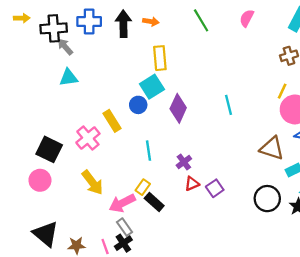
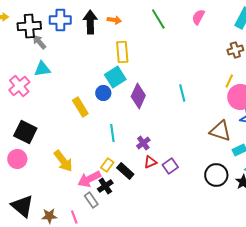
pink cross: (88, 138) -> (19, 86), moved
black rectangle: (154, 202) -> (125, 171), moved
black cross: (123, 243) -> (105, 186), moved

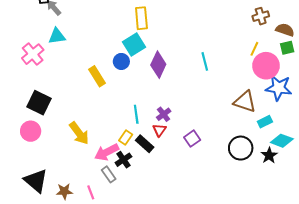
cyan line: (112, 133) -> (136, 114), moved
red triangle: (150, 162) -> (159, 130), moved, turned -32

